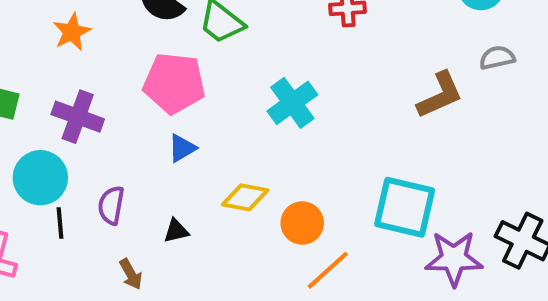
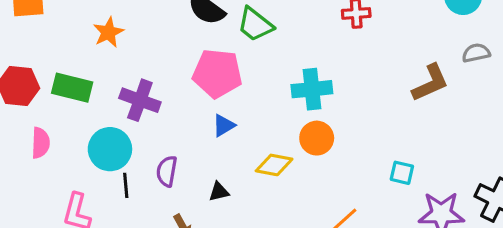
orange star: (72, 32) -> (108, 32), moved
cyan cross: (292, 103) -> (312, 89), turned 30
cyan square: (405, 207) -> (402, 173), size x0.5
orange circle: (302, 223) -> (317, 138), moved

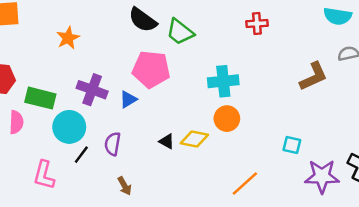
green rectangle: (72, 88) -> (40, 98), moved
blue triangle: (224, 125) -> (128, 99), moved
black line: (126, 185) -> (81, 155), turned 42
black triangle: (219, 192) -> (167, 141), moved, turned 42

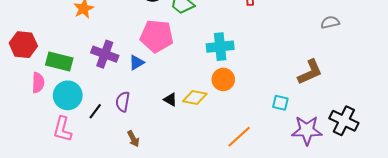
brown L-shape: (314, 76) -> (310, 72), moved
cyan circle: (69, 127) -> (68, 95), moved

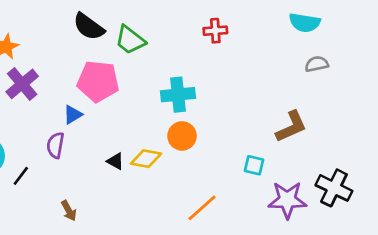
purple cross: (105, 54) -> (22, 84), moved, turned 30
purple semicircle: (123, 102) -> (55, 145), moved

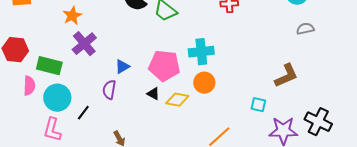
pink pentagon: (98, 81) -> (164, 66), moved
black triangle: (115, 161) -> (153, 94), moved

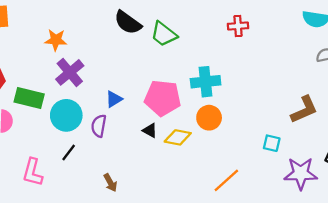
orange star: (72, 16) -> (56, 40), turned 30
cyan circle: (57, 98) -> (66, 115), moved

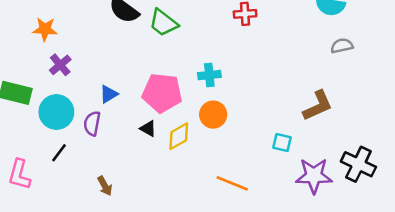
purple cross: (70, 72) -> (60, 65), size x0.7
cyan cross: (206, 82) -> (209, 75), size x0.7
yellow diamond: (178, 137) -> (179, 136), turned -40
orange line: (226, 180) -> (232, 183), turned 64

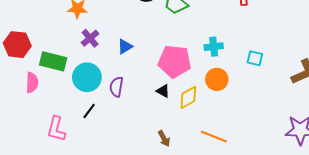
blue triangle: (109, 94) -> (125, 47), moved
cyan square: (282, 143) -> (255, 58), moved
orange line: (232, 183) -> (214, 136), moved
brown arrow: (105, 186) -> (164, 139), moved

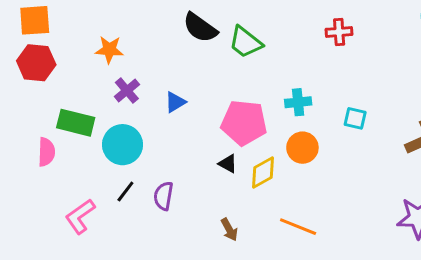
red hexagon: (17, 45) -> (36, 63), moved
purple semicircle: (116, 87) -> (163, 196), moved
pink L-shape: (56, 129) -> (80, 216), turned 40

